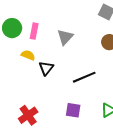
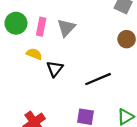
gray triangle: (65, 37) -> (66, 28), moved

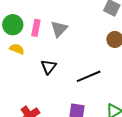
yellow semicircle: (34, 54) -> (17, 49), moved

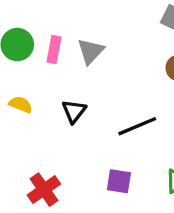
yellow semicircle: (17, 49) -> (21, 105), moved

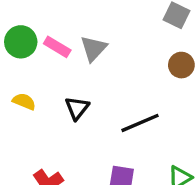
pink rectangle: (54, 50) -> (57, 47), turned -70

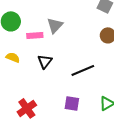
pink rectangle: (57, 47) -> (35, 35), moved, turned -35

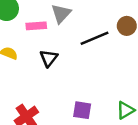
black line: (83, 70) -> (95, 38), moved

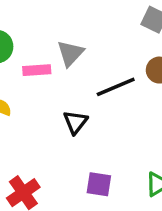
black triangle: (49, 58) -> (75, 122), moved

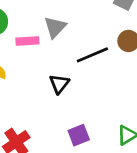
purple square: (99, 184) -> (79, 135), turned -30

